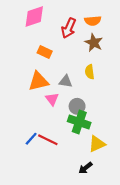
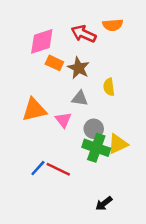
pink diamond: (34, 17) -> (42, 41), moved
red arrow: (69, 28) -> (84, 34), turned 90
brown star: (94, 43) -> (79, 68), moved
orange triangle: (38, 81) -> (34, 110), moved
yellow triangle: (97, 144) -> (118, 144), moved

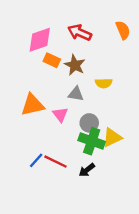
orange semicircle: (113, 25) -> (123, 30), moved, turned -108
yellow semicircle: (109, 87) -> (104, 83), turned -84
black arrow: (104, 203) -> (87, 170), moved

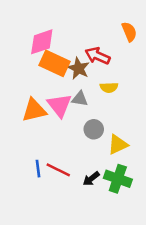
red arrow: (80, 33) -> (98, 56), moved
orange rectangle: (52, 60) -> (54, 63), size x1.6
pink triangle: (60, 115) -> (60, 105), moved, size x1.5
green cross: (92, 141) -> (118, 179), moved
blue line: (36, 160) -> (38, 169), turned -49

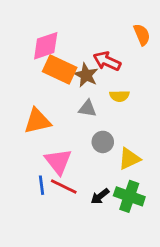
pink triangle: (60, 105) -> (58, 161), moved

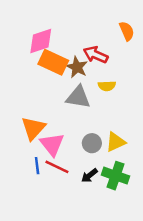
gray triangle: (87, 109) -> (78, 97), size x1.5
orange triangle: (37, 121) -> (33, 128), moved, turned -35
gray circle: (103, 142) -> (92, 143), moved

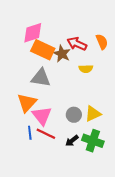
orange semicircle: (127, 31) -> (102, 42), moved
gray triangle: (78, 97) -> (41, 78), moved

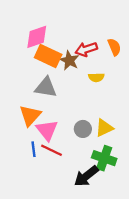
red arrow: (77, 44) -> (86, 49), turned -42
black arrow: (72, 141) -> (86, 176), moved, size x1.6

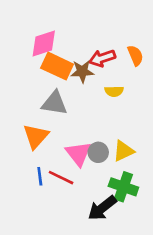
brown star: (69, 60) -> (82, 71), turned -30
pink triangle: (47, 130) -> (78, 154), moved

